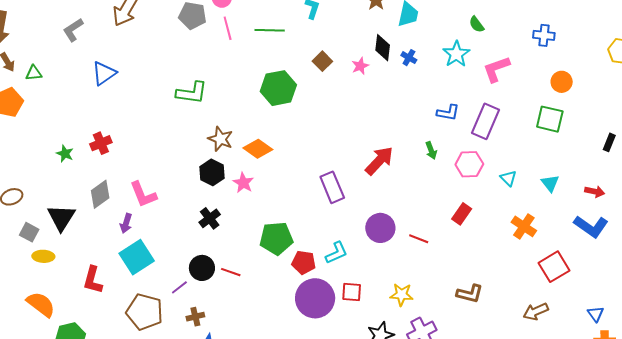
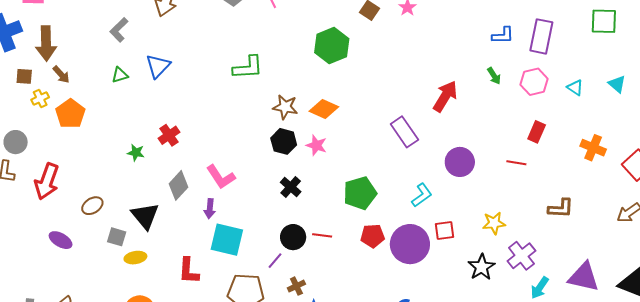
green triangle: (34, 73) -> (120, 75), moved
orange cross: (524, 226) -> (593, 148), moved
red line: (419, 239) -> (516, 163), moved
cyan square: (137, 257) -> (227, 240), turned -32
red pentagon: (304, 262) -> (373, 236), moved

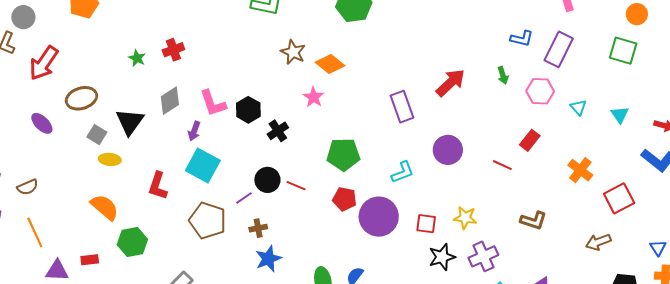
black hexagon: (284, 141) -> (248, 110), moved
brown ellipse: (92, 206) -> (81, 98), size x1.4
red square: (444, 231) -> (426, 224), moved

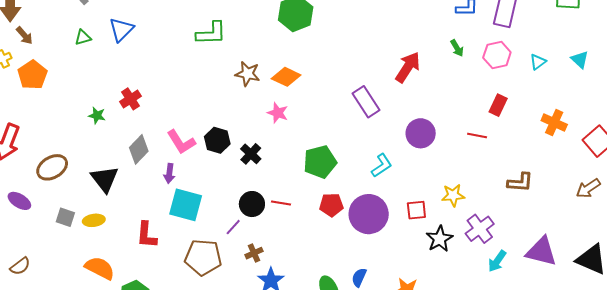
cyan triangle: (578, 107) -> (538, 62), turned 48
gray square: (97, 135) -> (65, 217), moved

